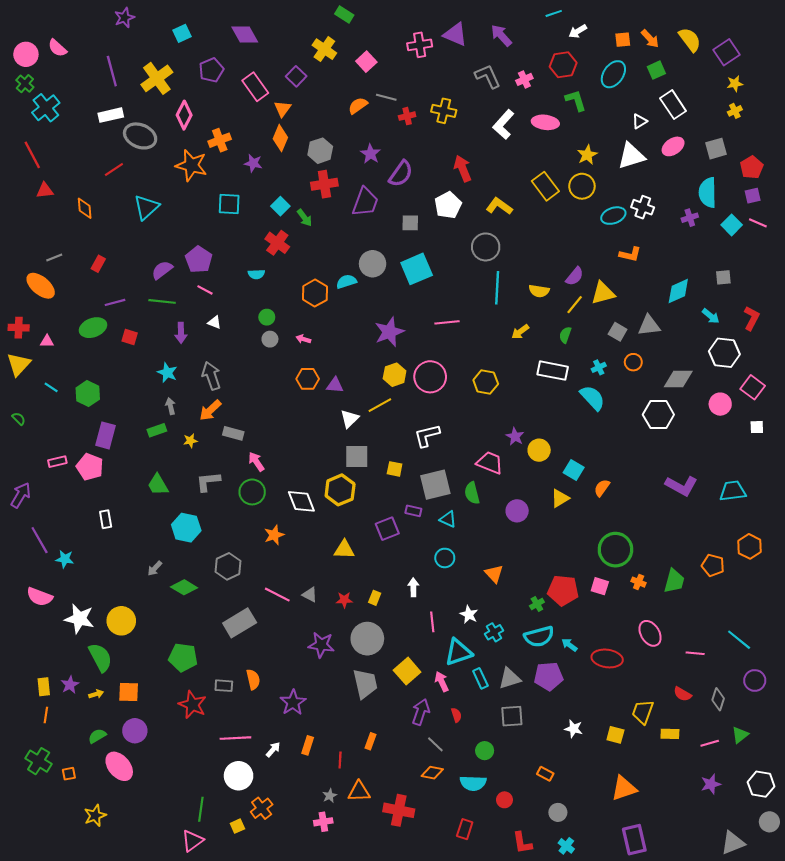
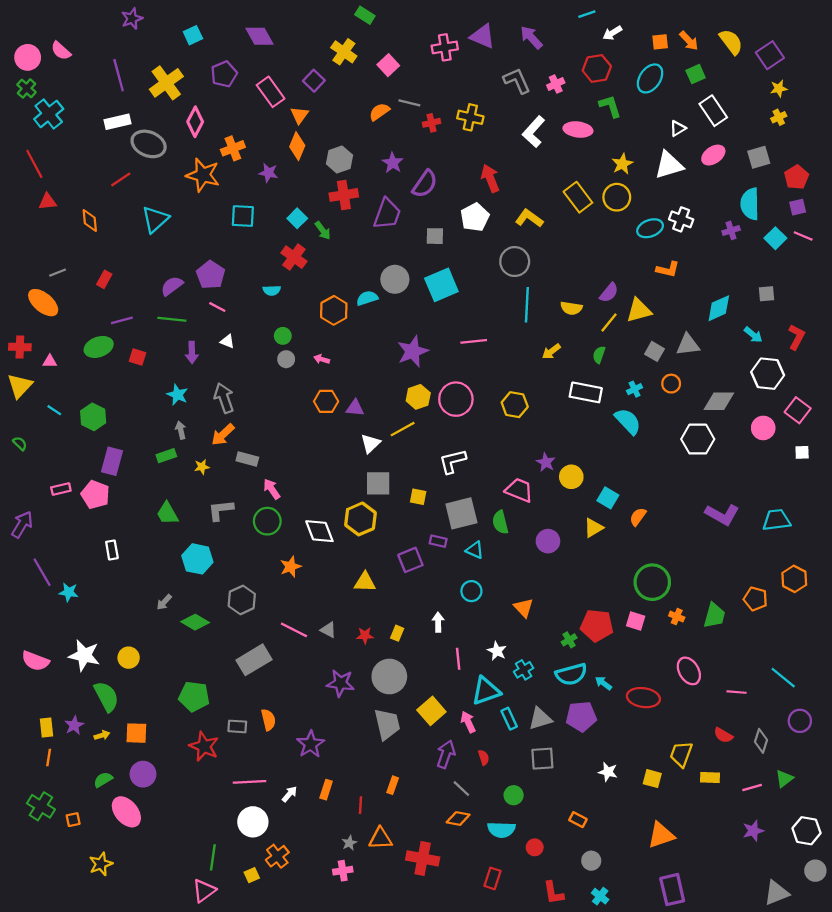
pink semicircle: (40, 597) -> (35, 661), moved
yellow circle: (121, 621) -> (129, 658), size x0.7

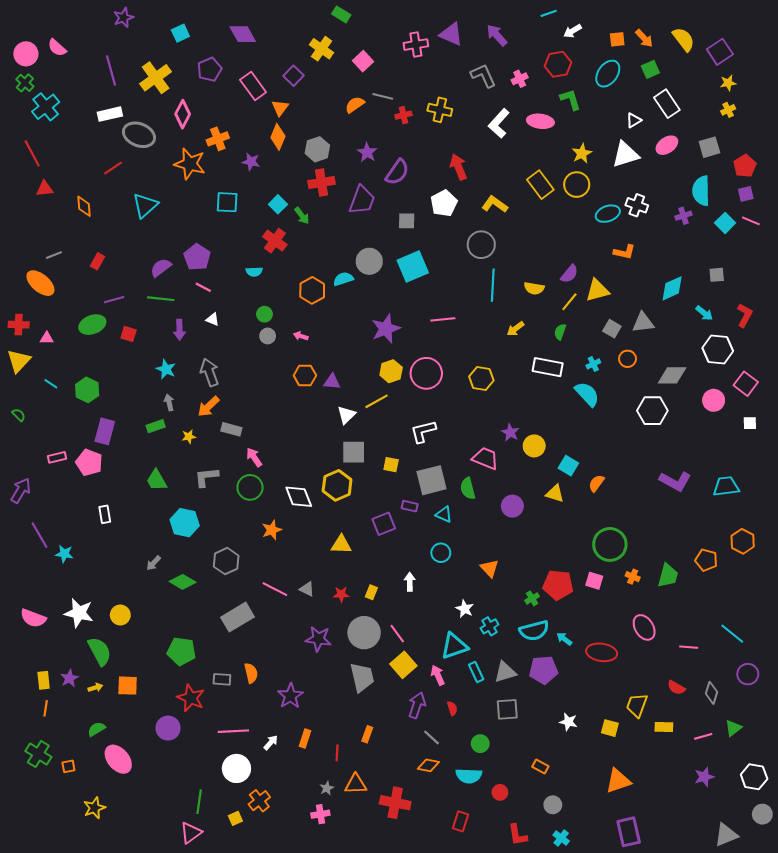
yellow triangle: (593, 528) -> (555, 494), turned 48
pink line: (458, 659) -> (397, 634), moved, turned -30
purple circle: (143, 774) -> (168, 728), moved

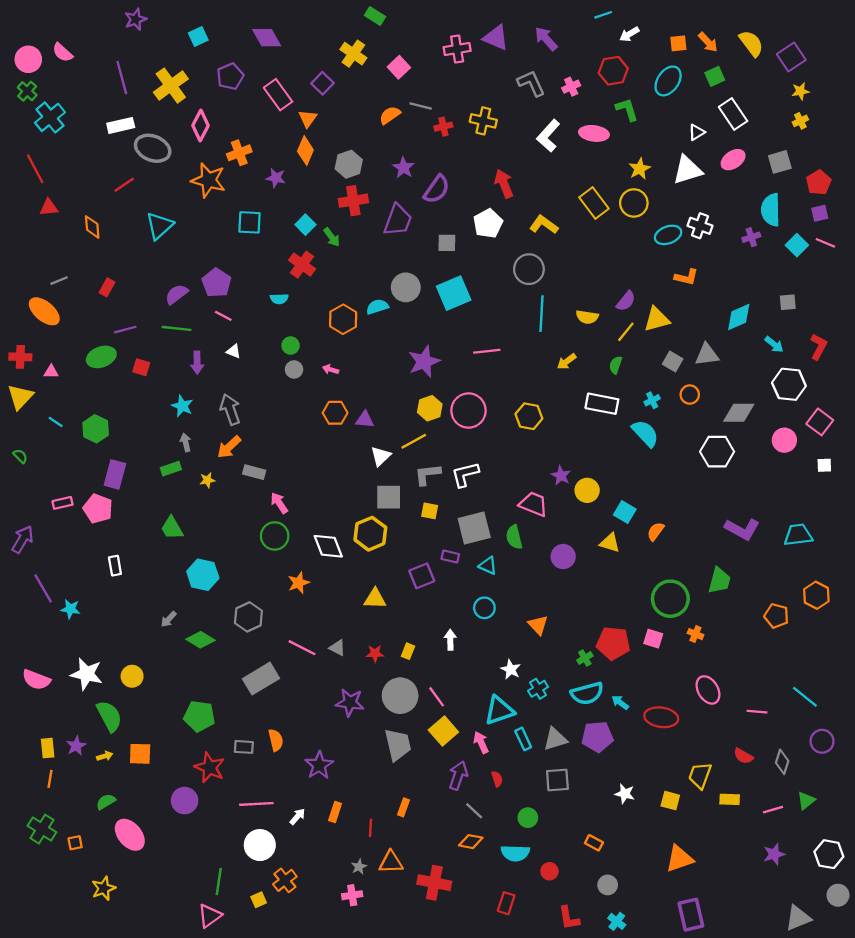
gray L-shape: (206, 477) -> (427, 474), moved
green trapezoid: (668, 576) -> (719, 580), moved

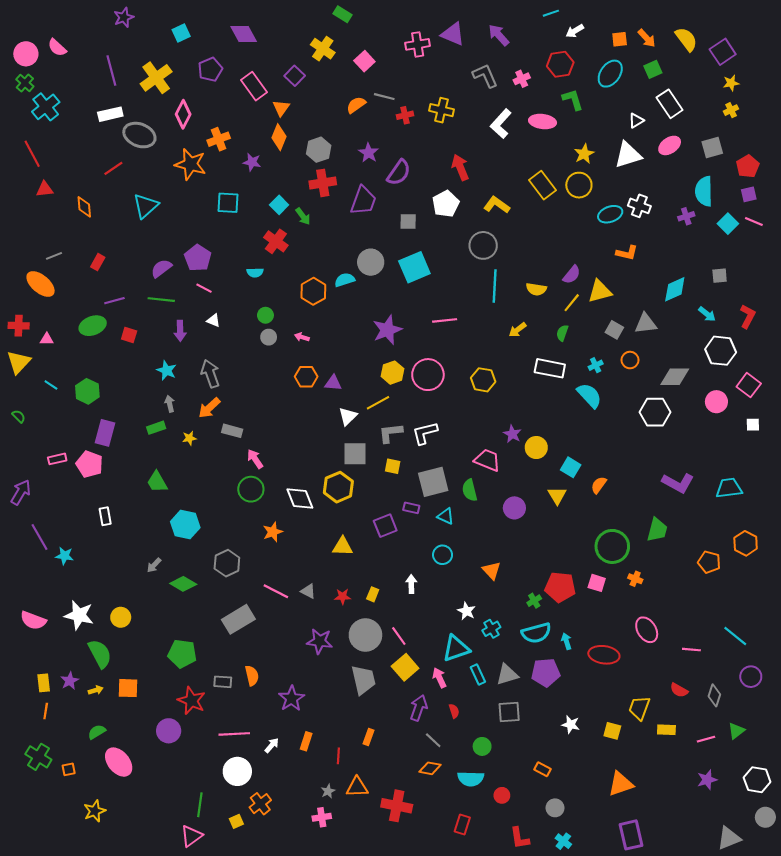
yellow triangle: (610, 543) -> (557, 495), turned 42
cyan arrow: (620, 702) -> (566, 641), turned 35

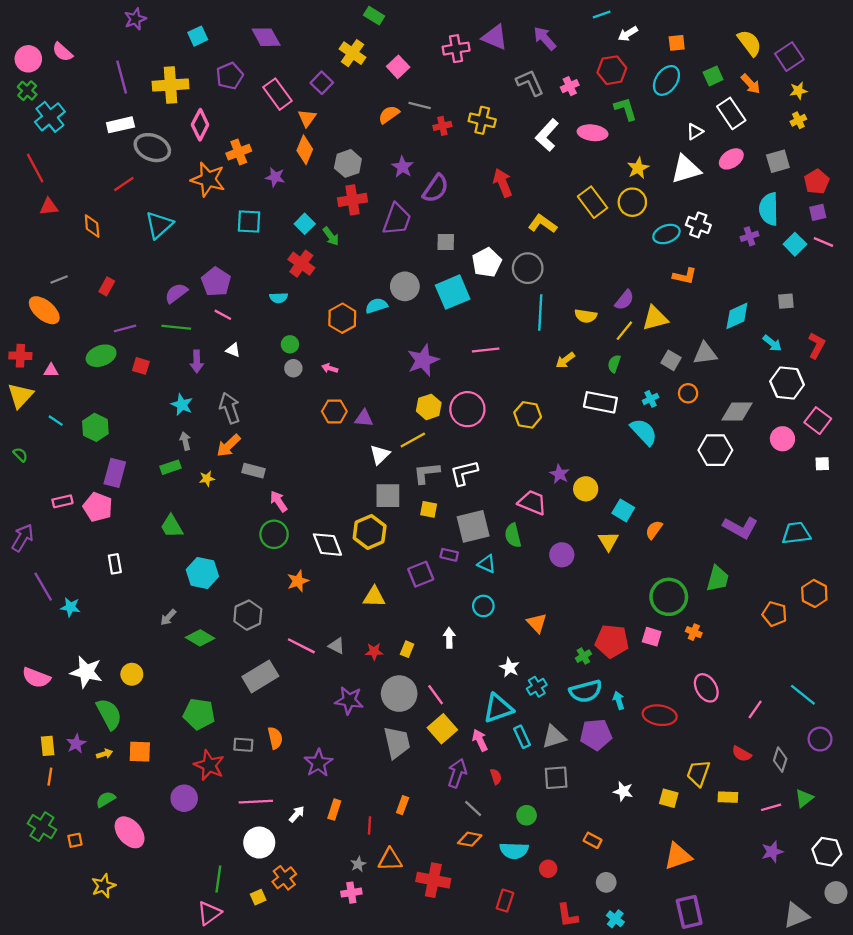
orange arrow: (647, 38) -> (751, 84), moved
yellow cross: (156, 78) -> (171, 85), turned 32
white pentagon: (446, 204) -> (487, 262), moved
pink line: (691, 650) -> (755, 709), turned -60

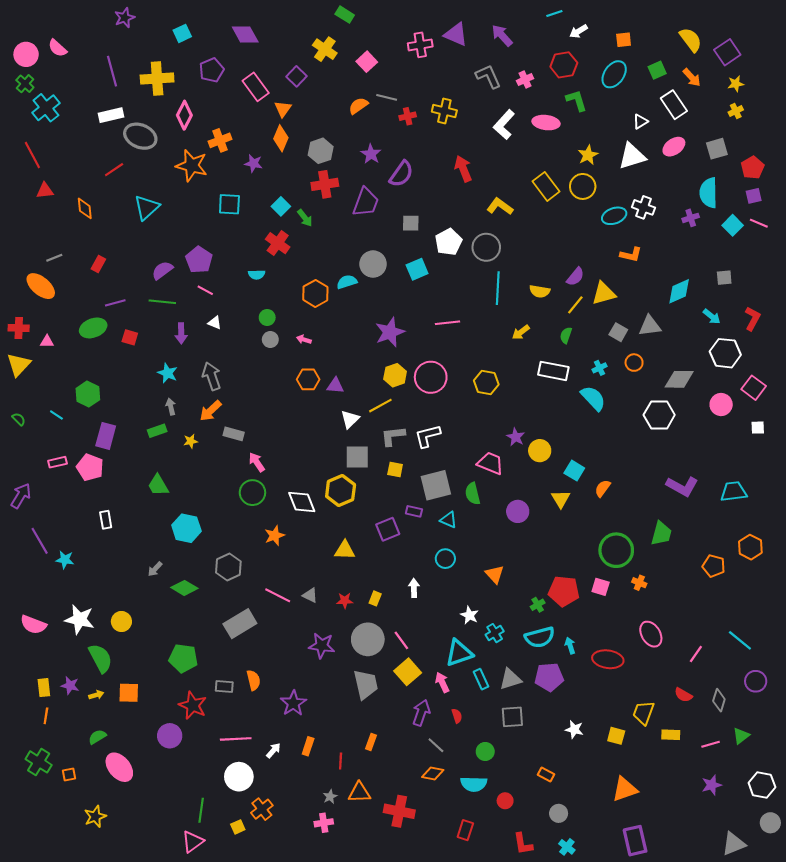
cyan square: (453, 292) -> (417, 269), size x0.7
cyan line: (56, 421) -> (56, 415), moved
purple star: (76, 744) -> (70, 685), turned -30

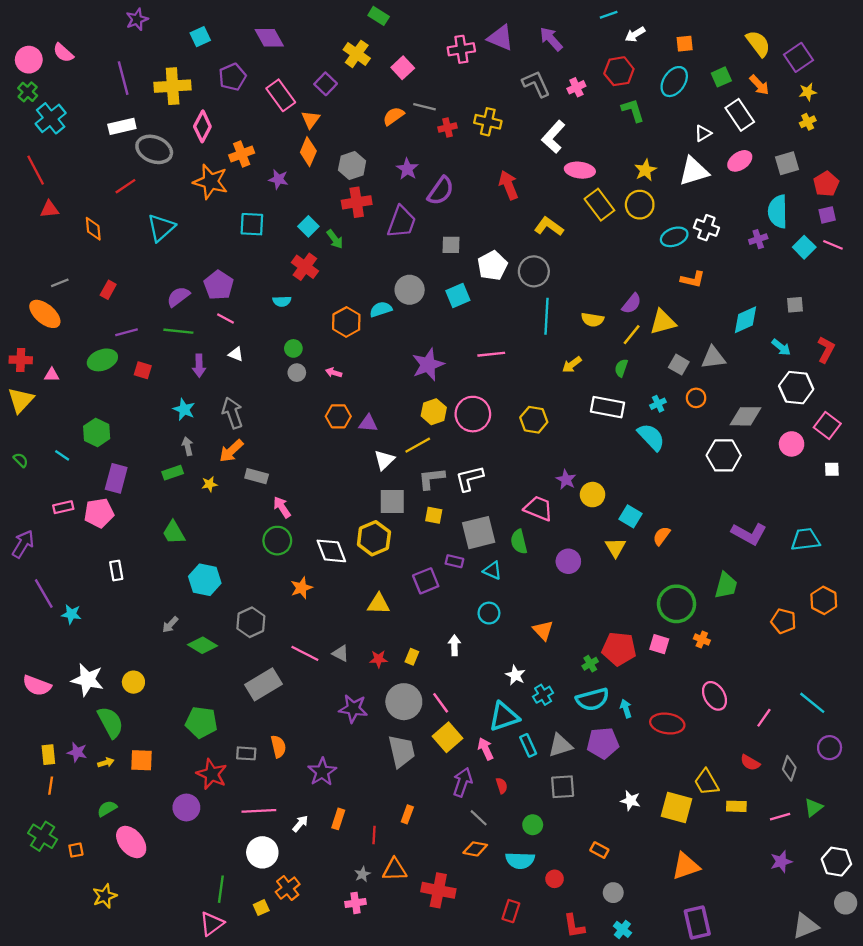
pink ellipse: (546, 123) -> (580, 170), moved
pink pentagon: (90, 467) -> (99, 513), turned -30
yellow trapezoid: (643, 713) -> (706, 782), turned -50
yellow square: (616, 736) -> (676, 807), size x1.6

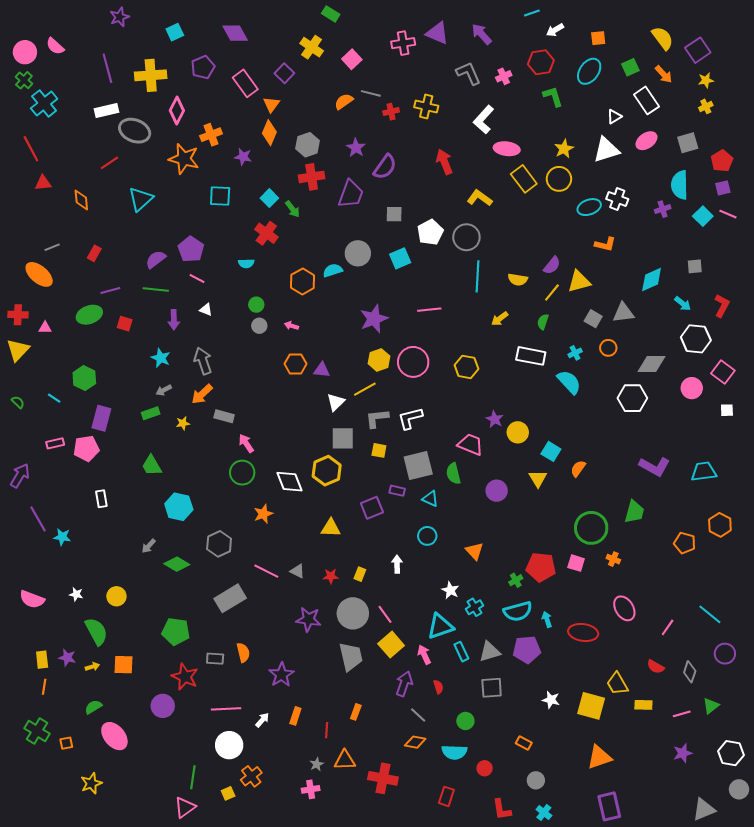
gray arrow: (188, 446) -> (164, 390), turned -105
white star: (87, 680) -> (76, 594), size x0.5

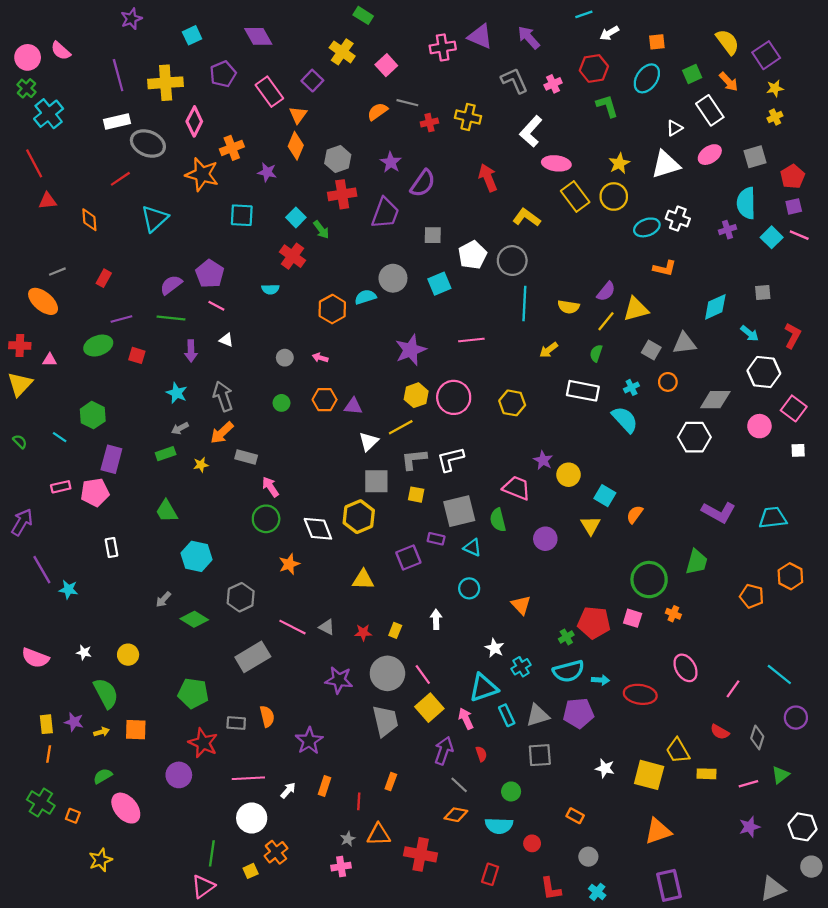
green circle: (256, 305) -> (281, 403), moved
cyan arrow: (547, 619) -> (601, 680), turned 112
orange square: (66, 743) -> (73, 816), turned 32

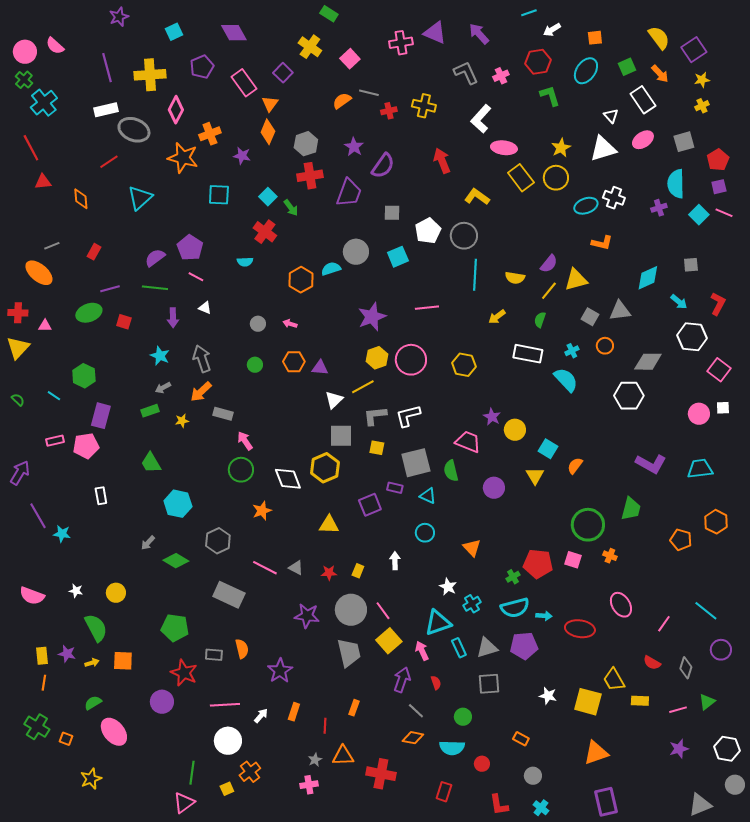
white triangle: (674, 128) -> (611, 116), turned -42
pink circle: (759, 426) -> (699, 414), moved
gray rectangle: (253, 657) -> (229, 595), turned 56

